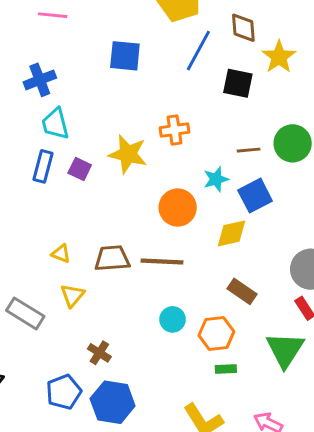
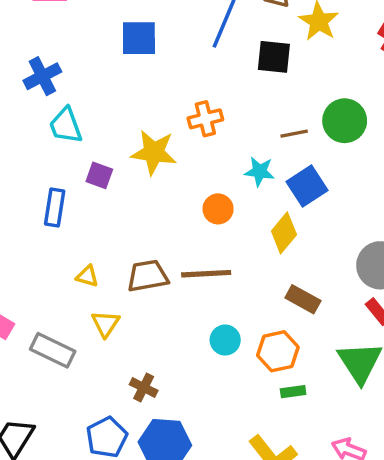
blue rectangle: (43, 166) -> (55, 208), moved
cyan star: (216, 179) -> (259, 171), turned 30
orange circle: (178, 208) -> (218, 209), size x0.7
yellow diamond: (231, 233) -> (284, 233), turned -32

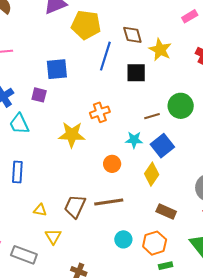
purple square: (99, 175) -> (39, 95), moved
brown trapezoid: (148, 276) -> (75, 207), turned -50

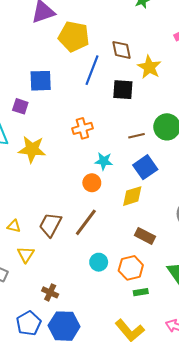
yellow star: (72, 135) -> (32, 149), moved
cyan star: (134, 140) -> (104, 161), moved
yellow diamond: (152, 174) -> (132, 196), turned 35
brown line: (109, 202) -> (86, 222), turned -48

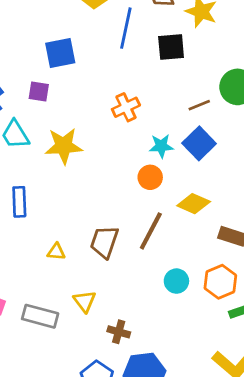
blue square: (145, 167) -> (199, 143), moved
yellow diamond: (132, 196) -> (194, 204), moved, turned 50
yellow triangle: (26, 254) -> (85, 301), moved

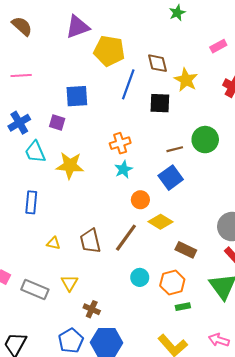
cyan star: (161, 146) -> (123, 169), moved, turned -30
orange circle: (150, 177) -> (140, 200), moved
brown trapezoid: (104, 242) -> (90, 241), turned -40

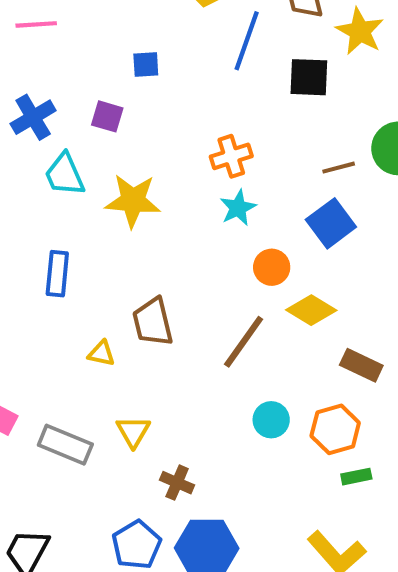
blue square: (77, 96) -> (146, 64), size x0.6
brown trapezoid: (90, 241) -> (153, 322), moved

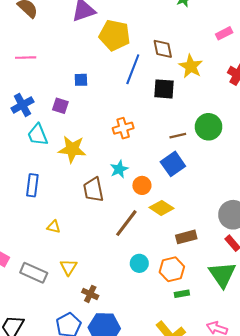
cyan star: (238, 208) -> (119, 169), moved
brown trapezoid: (153, 322) -> (93, 190), moved
brown rectangle: (361, 365) -> (186, 237), turned -42

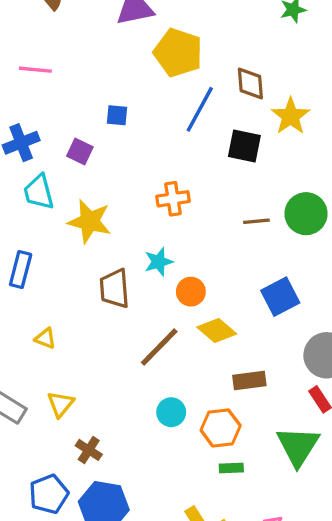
blue square: (173, 164) -> (280, 297), moved

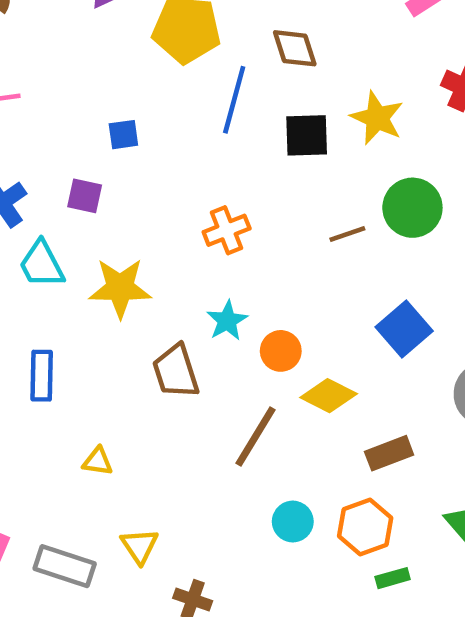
yellow star: (291, 116) -> (377, 118), moved

